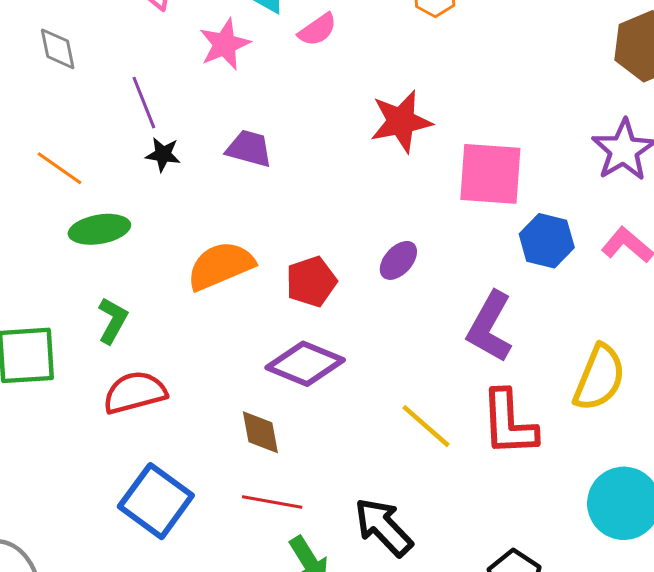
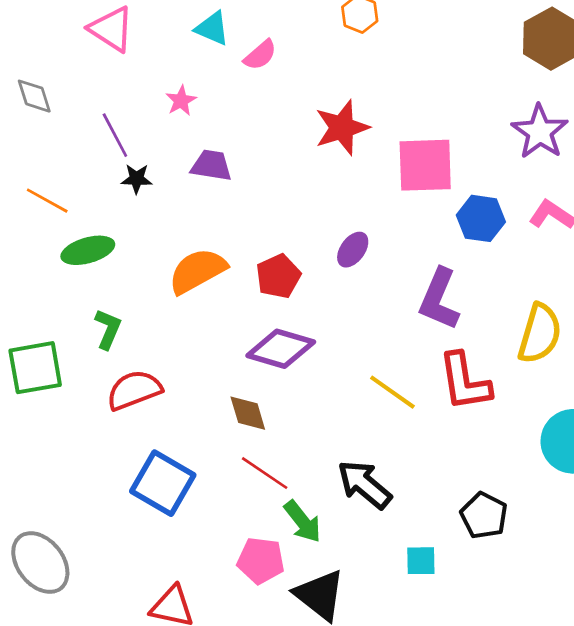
pink star: (225, 44) -> (181, 101), moved, size x0.7
red line: (272, 502) -> (265, 473), turned 30

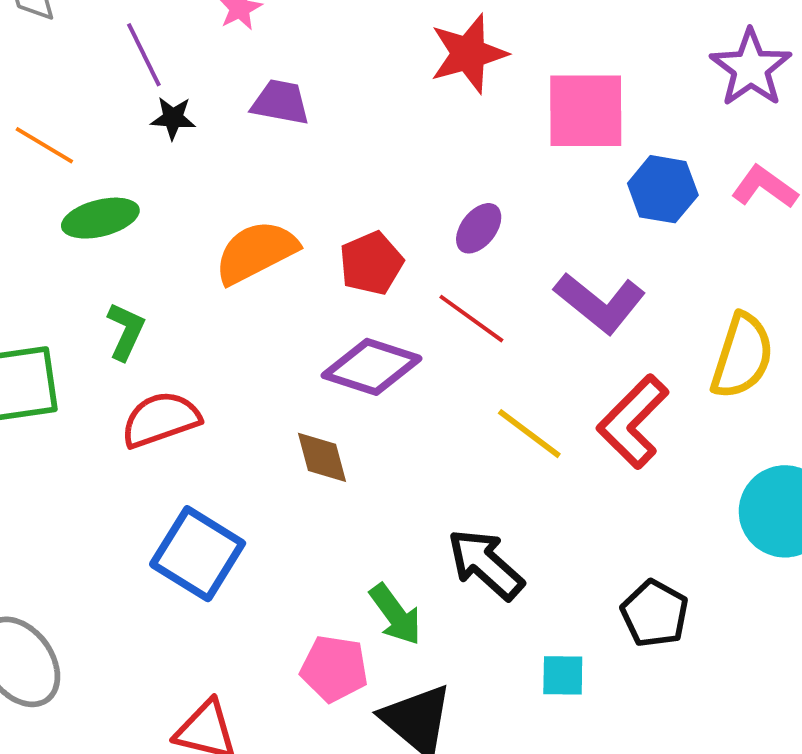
purple L-shape: (439, 299) -> (600, 303), turned -76
red L-shape: (465, 382) -> (633, 422), turned 52
red line: (265, 473) -> (471, 319), moved

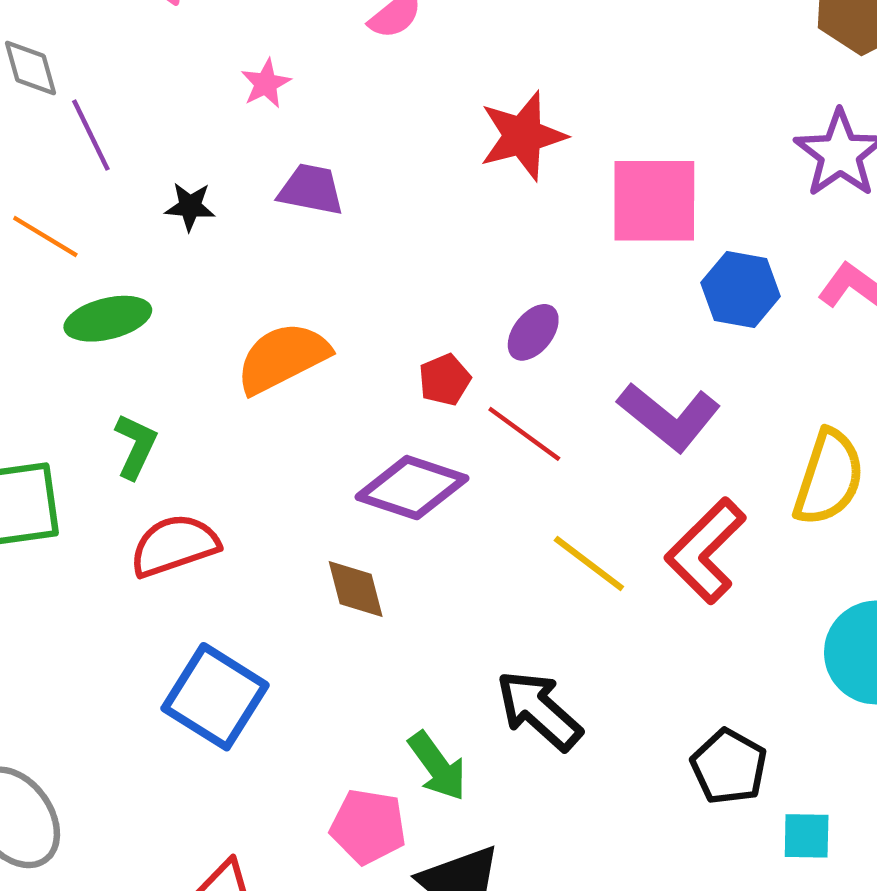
purple line: (144, 55) -> (91, 135), moved
red pentagon: (371, 263) -> (445, 380), moved, size x0.7
cyan square: (563, 675) -> (807, 836), moved

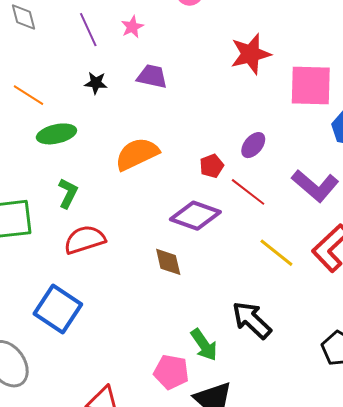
purple line: (91, 135) -> (88, 30), moved
blue square: (215, 697) -> (58, 309), moved

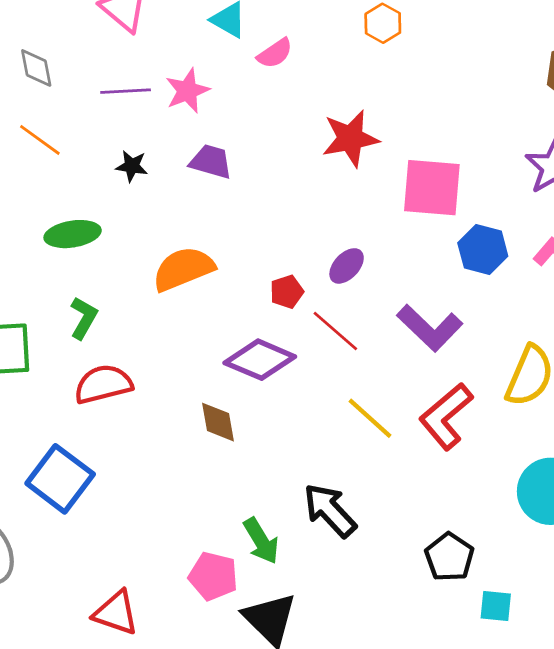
pink star: (132, 27) -> (187, 91), size x1.4
purple line: (88, 30) -> (126, 91), turned -72
orange line: (28, 95) -> (40, 140), moved

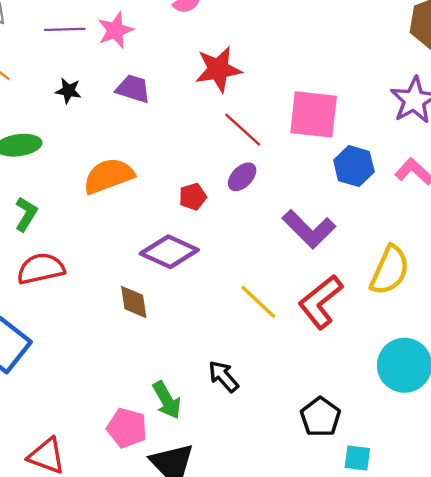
red star: (350, 138) -> (218, 69), moved
red line: (335, 331) -> (243, 130), moved
black arrow: (330, 510) -> (224, 376), size x0.7

